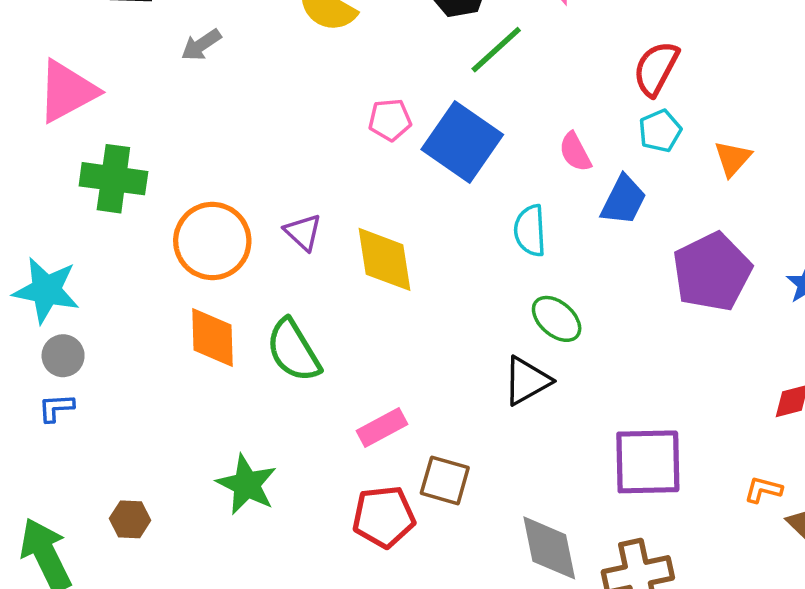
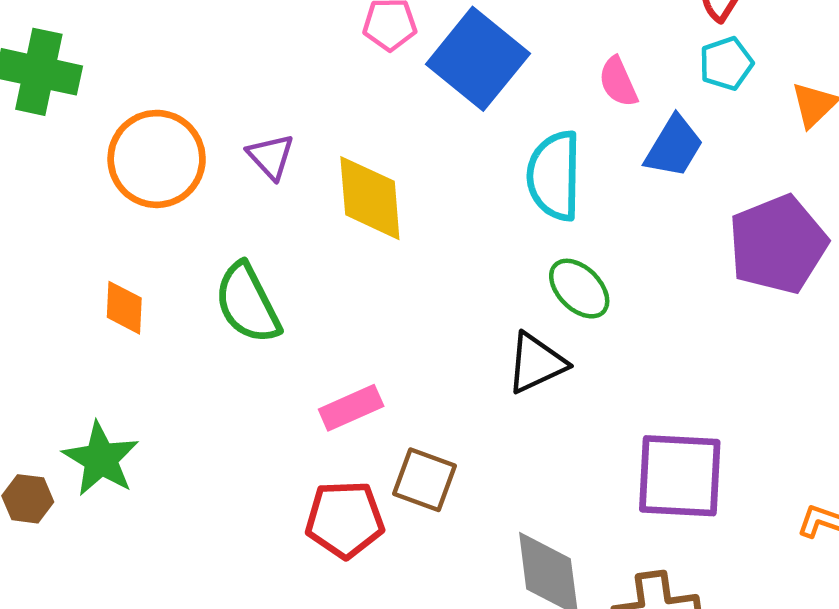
cyan semicircle: (530, 231) -> (554, 176), size x1.4
orange diamond: (212, 337) -> (124, 308), moved, size x0.7
green star: (247, 484) -> (101, 459), moved

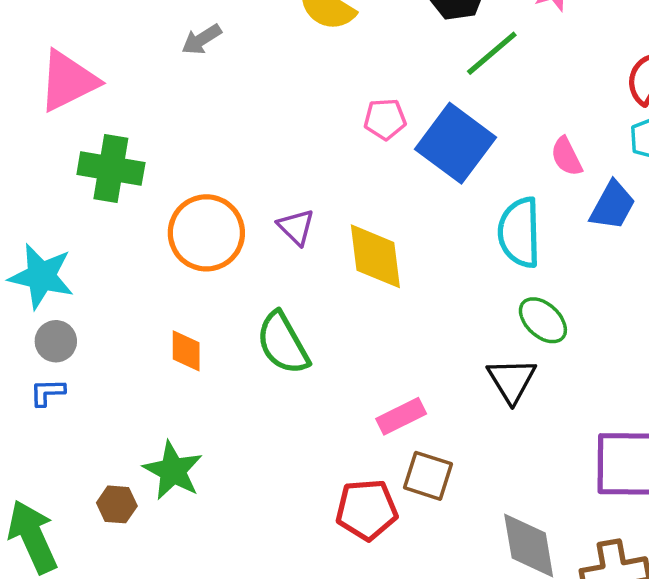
black triangle: (536, 363) -> (512, 380), turned -34
pink rectangle: (351, 408) -> (401, 416), moved

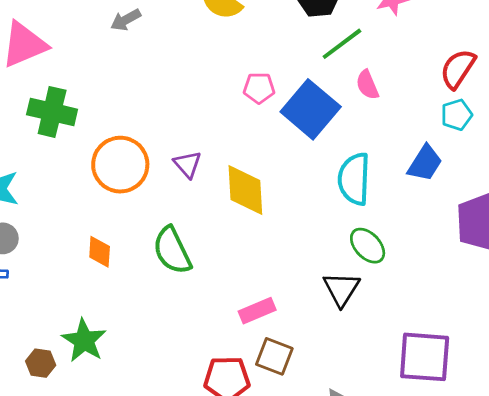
pink semicircle: (566, 157) -> (367, 85), moved

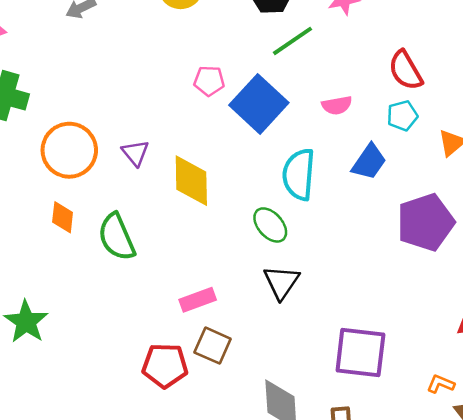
red semicircle: (458, 69) -> (405, 70), turned -66
pink semicircle: (367, 85) -> (337, 105), moved, turned -80
green ellipse: (368, 246) -> (270, 225), moved
orange diamond: (100, 252) -> (63, 217), moved

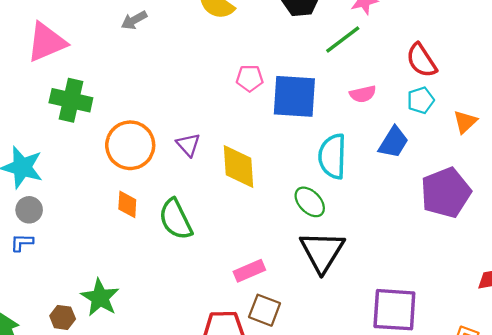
green line: (293, 41) -> (343, 39), moved
blue square: (259, 104) -> (294, 96), turned -36
black triangle: (281, 282) -> (322, 251), size x1.4

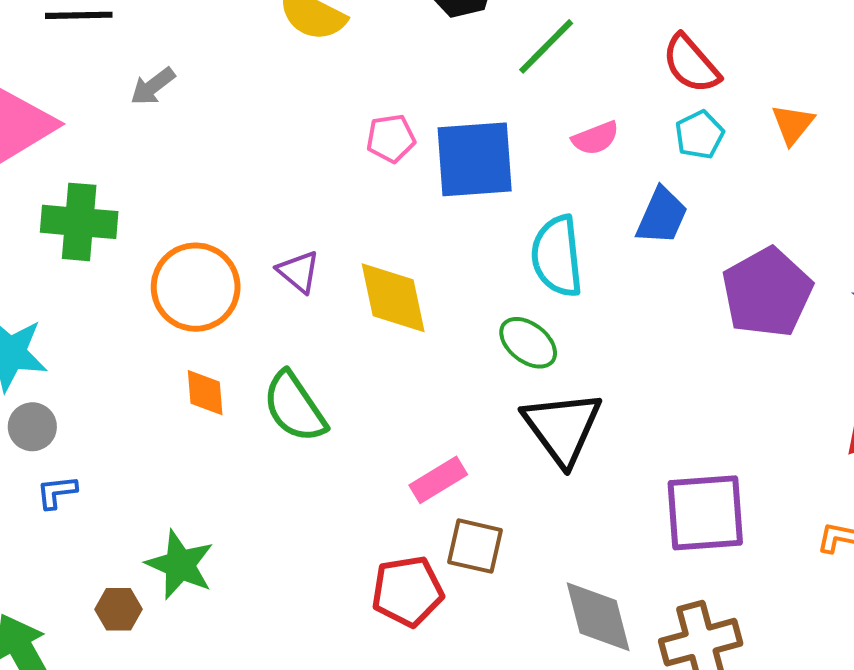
gray arrow: (134, 20) -> (153, 86), moved
orange triangle: (465, 122) -> (793, 124), moved
blue L-shape: (22, 243) -> (57, 492), moved

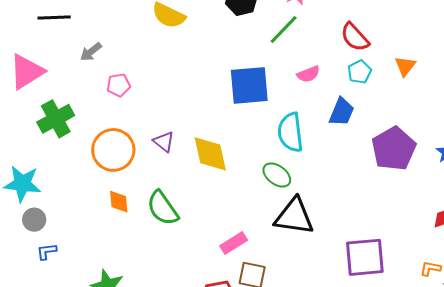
pink pentagon: (391, 138) -> (119, 85), moved
green cross: (79, 222) -> (56, 119), turned -33
black triangle: (562, 428) -> (294, 216), turned -45

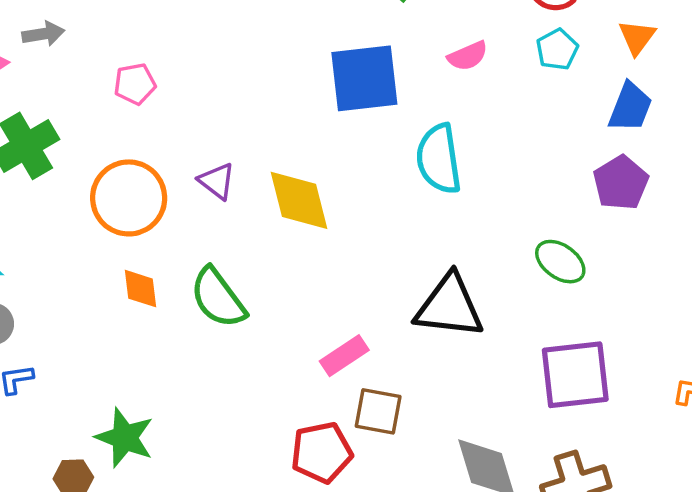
gray arrow: (91, 52) -> (43, 34), moved, turned -150
blue trapezoid: (342, 112) -> (630, 107), moved
purple pentagon: (394, 149) -> (621, 183), size x0.7
green ellipse: (277, 175) -> (560, 262), moved

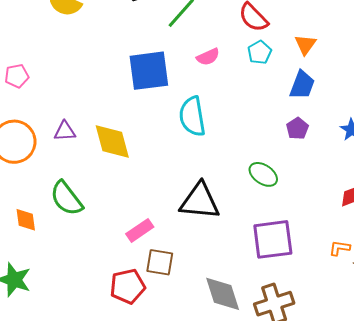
purple triangle: (217, 181) -> (65, 131), turned -40
purple pentagon: (621, 183) -> (297, 128), size x0.7
orange diamond: (141, 289) -> (26, 220), moved

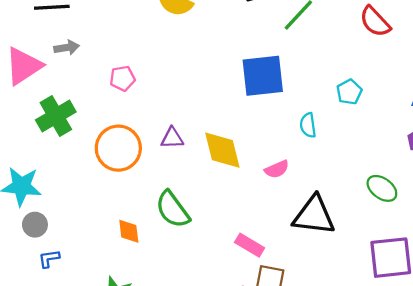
cyan pentagon: (260, 52) -> (349, 92), moved
pink semicircle: (208, 57) -> (277, 169), moved
cyan semicircle: (192, 116) -> (308, 125), size x0.6
pink rectangle: (140, 230) -> (250, 245), turned 64

